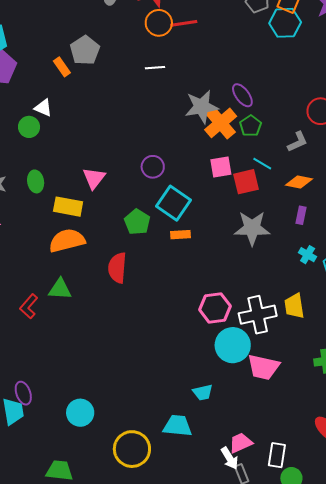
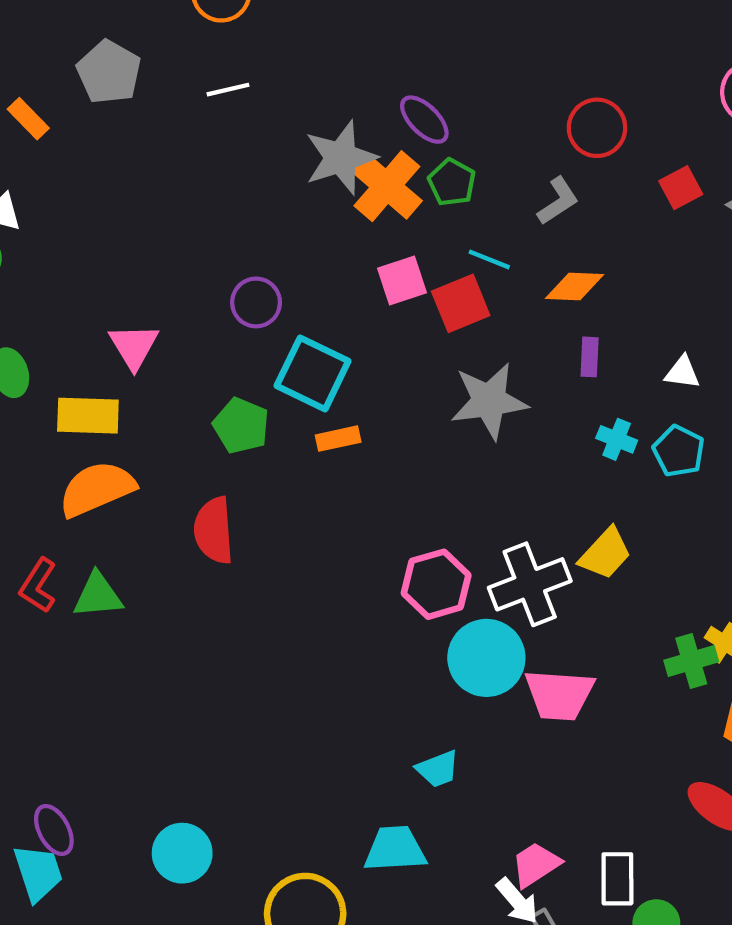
gray pentagon: (85, 50) -> (109, 72), moved
red L-shape: (29, 306) -> (38, 586), moved
yellow trapezoid: (294, 306) -> (605, 554), turned -120

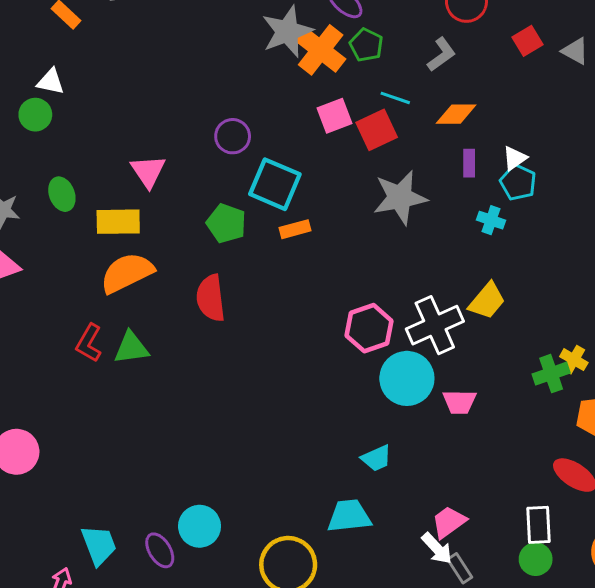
white triangle: (682, 372) -> (515, 158), moved, turned -40
cyan pentagon: (679, 451) -> (518, 182), moved
pink trapezoid: (559, 695) -> (460, 402), size x0.7
purple ellipse: (54, 830) -> (160, 550), moved
white rectangle: (617, 879) -> (538, 525), moved

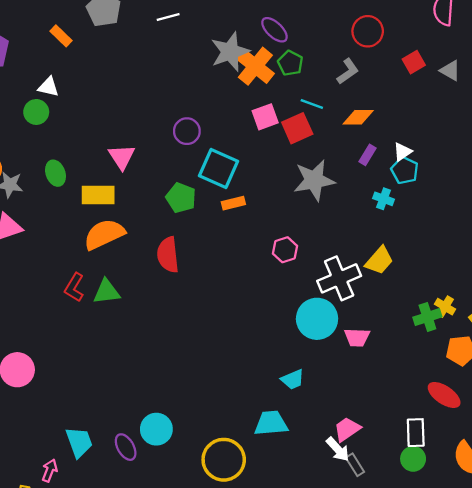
purple rectangle: (469, 163) -> (368, 155), turned 30
pink hexagon: (369, 328) -> (285, 250), moved, size x0.7

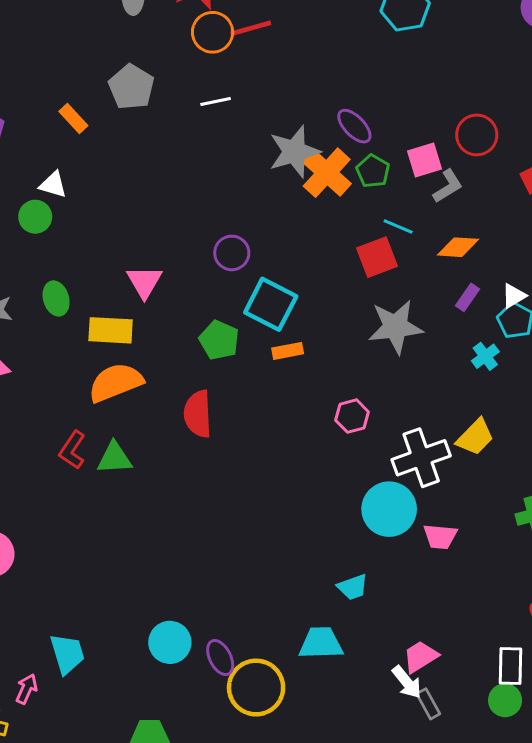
pink square: (265, 117) -> (424, 160), moved
cyan cross: (383, 199) -> (485, 356), turned 30
purple ellipse: (126, 447) -> (220, 658), moved

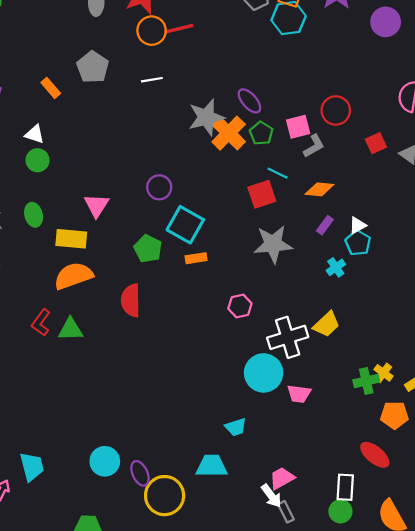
green circle: (35, 217) -> (38, 160), moved

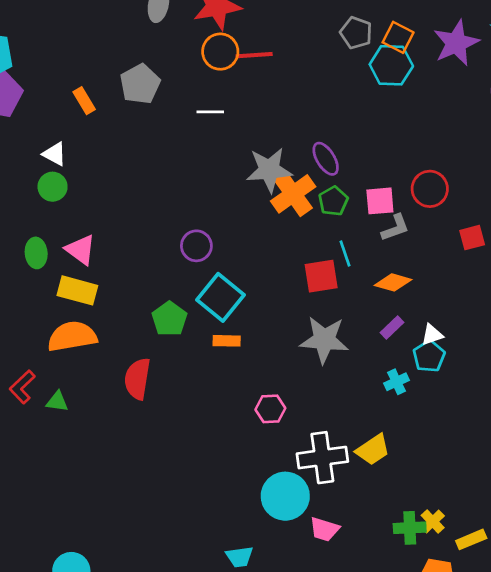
cyan line: (278, 173) -> (345, 254), turned 36
pink triangle: (97, 205) -> (81, 250), moved, turned -36
green triangle: (71, 329) -> (57, 402), size x0.7

